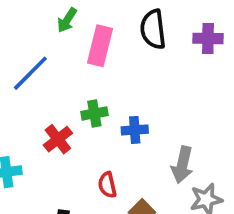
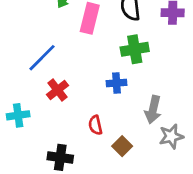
blue line: (30, 73) -> (42, 58), moved
green cross: (94, 113) -> (135, 49), moved, size x1.4

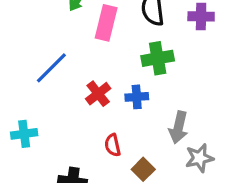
red cross: (57, 90) -> (98, 94), moved

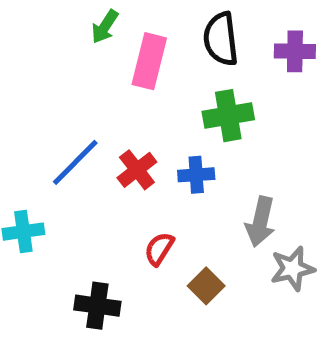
blue line: (51, 68) -> (75, 162), moved
red semicircle: (113, 145) -> (159, 249), turned 45

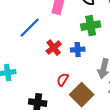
blue line: (75, 162) -> (30, 28), moved
brown square: (206, 286) -> (82, 95), size x1.6

